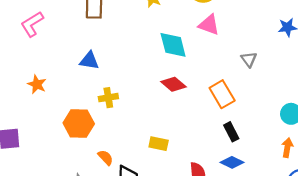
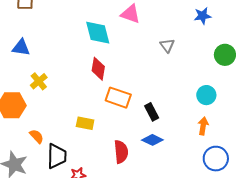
red diamond: (173, 84) -> (98, 69), turned 60
orange rectangle: (222, 94) -> (118, 98), moved, turned -40
yellow cross: (108, 98) -> (39, 81), turned -30

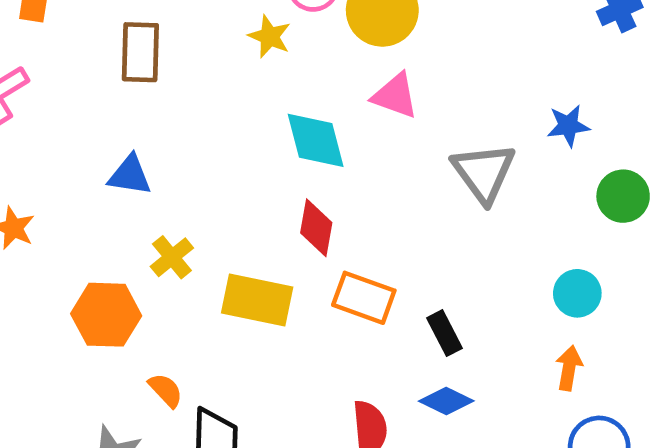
blue star: (203, 16) -> (568, 126), moved
gray triangle: (167, 45) -> (484, 173), size x1.8
yellow rectangle: (85, 123) -> (257, 300), moved, size x1.6

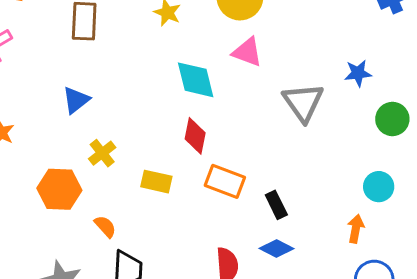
blue triangle: (130, 175) -> (76, 100), turned -48
cyan circle: (577, 293) -> (379, 187), moved
yellow rectangle: (257, 300) -> (156, 182), size x0.7
orange semicircle: (166, 390) -> (105, 227), moved

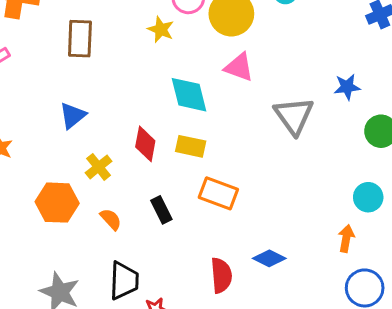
red diamond: (195, 136) -> (145, 144), moved
yellow rectangle: (156, 182) -> (191, 146), moved
black rectangle: (276, 205) -> (161, 210), moved
orange semicircle: (105, 227) -> (111, 219), moved

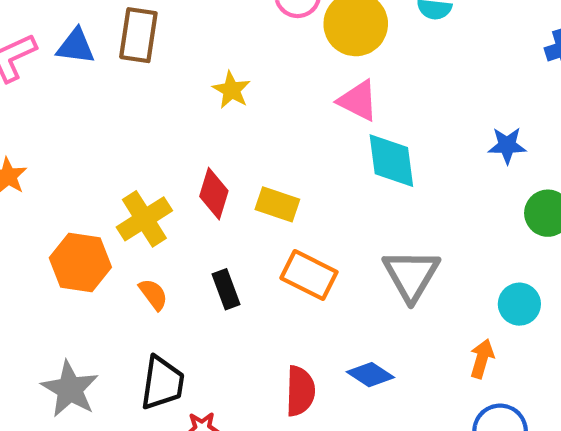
yellow star: (161, 29) -> (231, 90), moved
cyan diamond: (189, 95) -> (391, 161), moved
blue triangle: (73, 115) -> (76, 46), moved, turned 40
gray triangle: (294, 116) -> (411, 275), moved
yellow cross: (99, 167) -> (144, 219), size x1.4

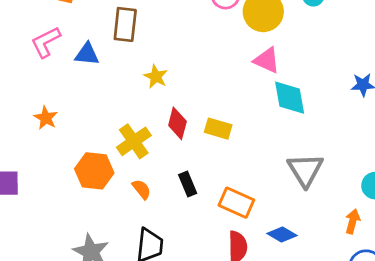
blue triangle: (76, 46) -> (87, 54), moved
yellow star: (231, 90) -> (156, 77), moved
orange rectangle: (309, 275) -> (236, 203), moved

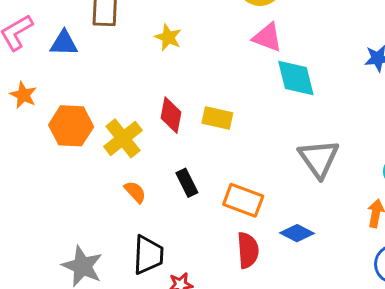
yellow star: (156, 77) -> (168, 37), moved
orange star: (46, 118) -> (23, 95), moved
orange hexagon: (94, 171) -> (71, 126), moved

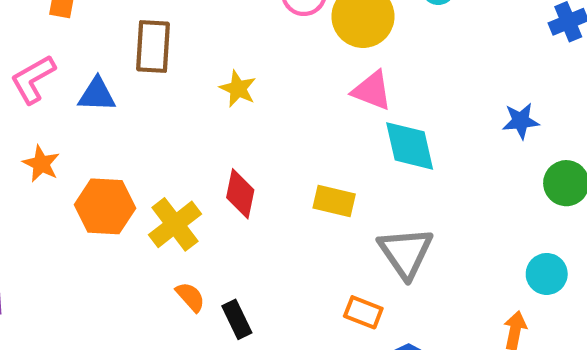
yellow rectangle: (217, 118) -> (334, 201), moved
gray triangle: (319, 159) -> (406, 253), moved
black rectangle: (187, 183) -> (237, 319), moved
orange rectangle: (243, 200) -> (363, 312), moved, size x0.7

